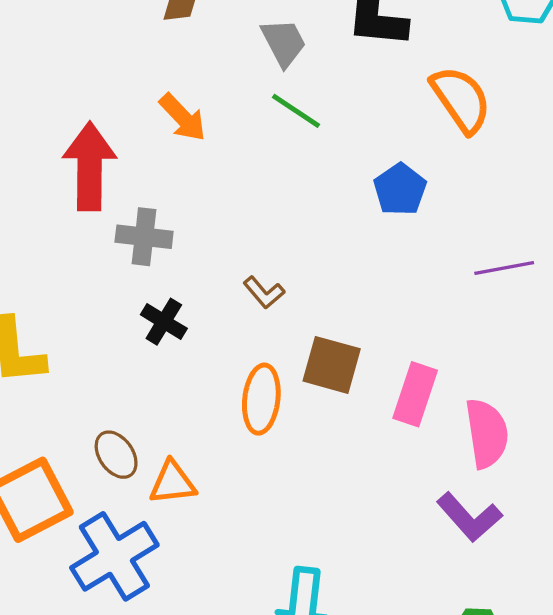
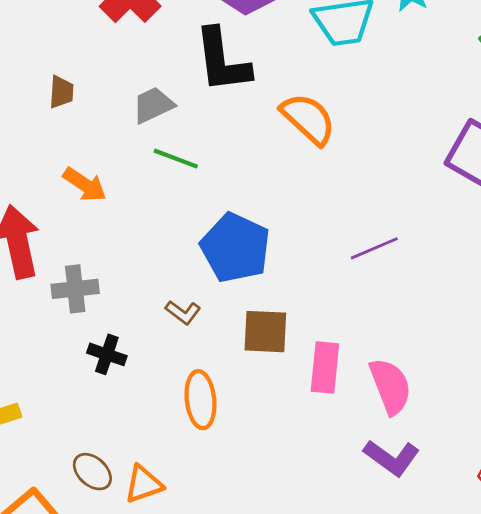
gray trapezoid: (284, 43) -> (153, 105), turned -75
blue pentagon: (400, 189) -> (235, 248), moved, size x1.6
brown square: (332, 365) -> (265, 332), moved

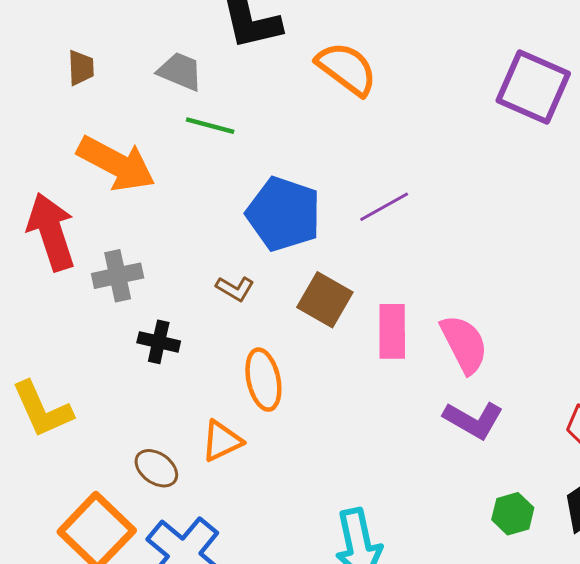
gray trapezoid: (153, 105) -> (180, 71), turned 54
orange arrow: (85, 185) -> (116, 164), size x1.6
purple line: (374, 248) -> (384, 207), moved
brown square: (265, 332) -> (325, 300), turned 33
orange triangle: (144, 484) -> (222, 441), moved

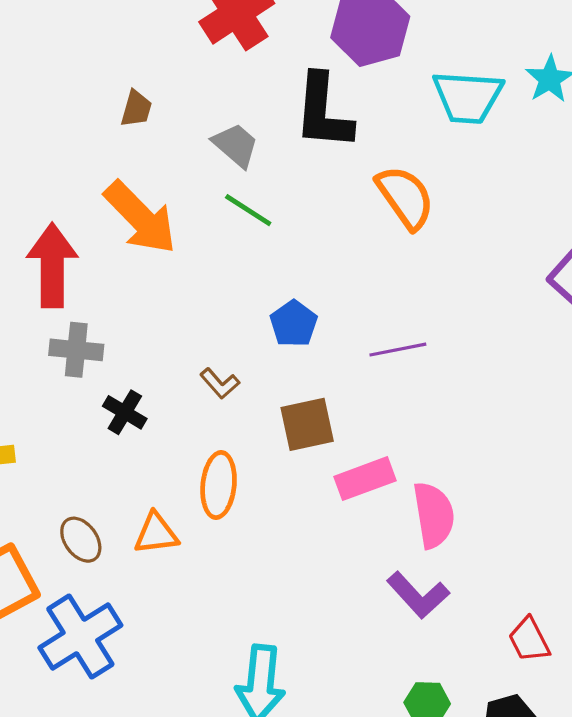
blue pentagon: (284, 214) -> (294, 324), size x0.6
gray cross: (118, 276) -> (76, 350), moved
brown square: (325, 300) -> (307, 424), turned 30
pink rectangle: (392, 331) -> (365, 479), turned 52

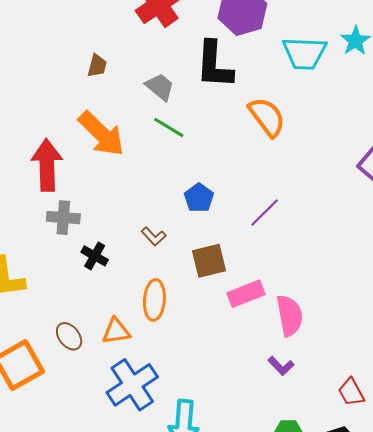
purple line: (398, 350) -> (265, 212), turned -32
purple L-shape: (418, 595) -> (281, 366), size x0.7
blue cross: (80, 637) -> (132, 385), moved

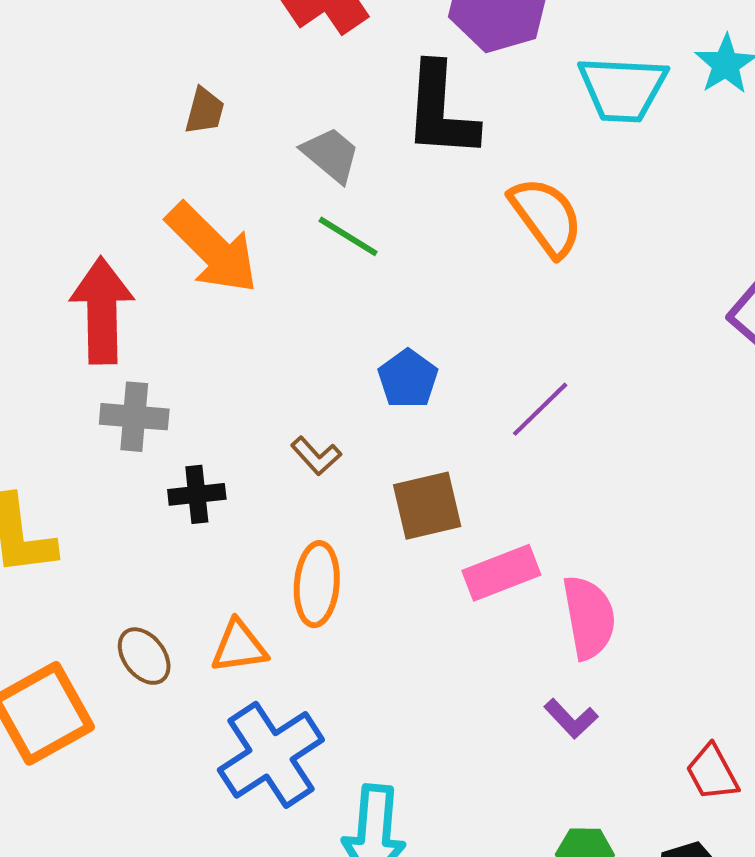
black cross: (95, 256) -> (197, 494), turned -36

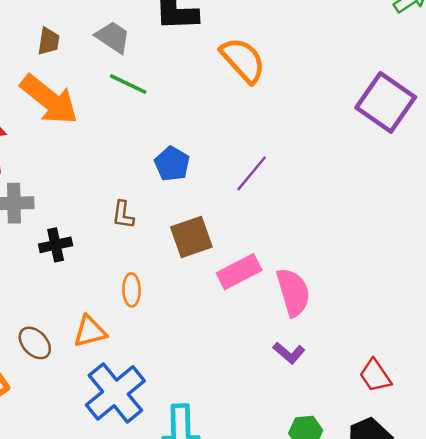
brown trapezoid: (205, 111) -> (49, 41), moved
brown L-shape: (316, 456) -> (123, 215), turned 56
orange ellipse: (317, 584) -> (132, 290), size x0.7

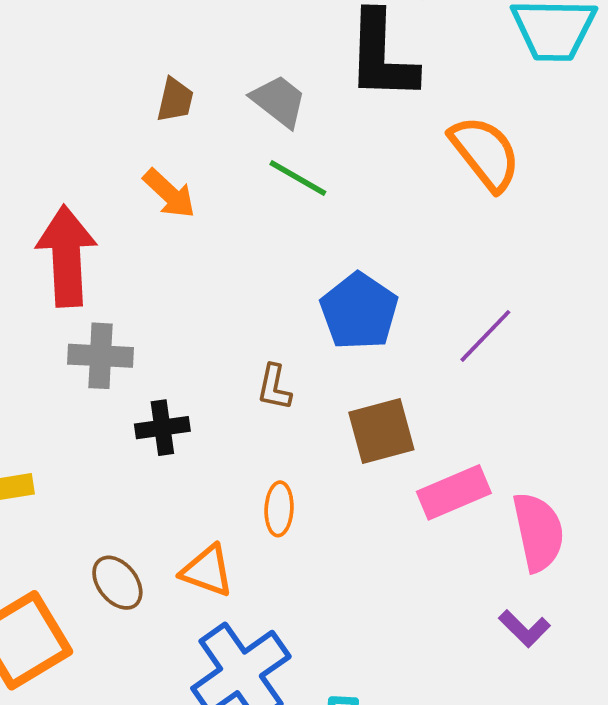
orange arrow: (49, 100) -> (169, 194), size x0.6
blue pentagon: (172, 164) -> (359, 311), size x1.4
orange triangle: (90, 331) -> (207, 571), turned 30

